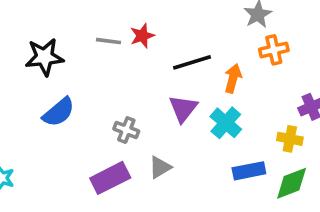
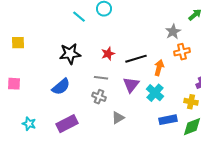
red star: (142, 36) -> (108, 54), moved
gray line: (108, 41) -> (101, 78), moved
black star: (44, 57) -> (70, 54), moved
purple rectangle: (110, 178) -> (67, 124), moved

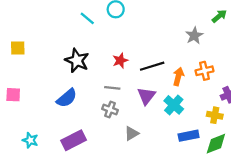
orange cross: (182, 52) -> (205, 71), moved
black star: (70, 54) -> (77, 61), turned 30

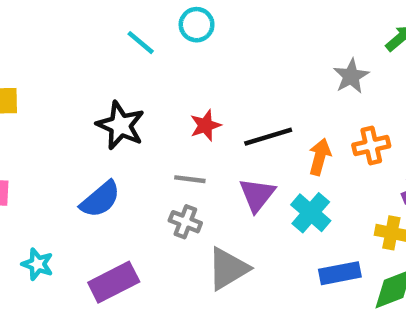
gray triangle: (132, 133) -> (228, 269), size x1.5
cyan star: (30, 140) -> (38, 264), moved

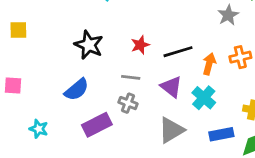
purple triangle: (257, 195) -> (171, 87), turned -30
gray triangle: (228, 269) -> (171, 130), moved
purple rectangle: (114, 282) -> (97, 125), moved

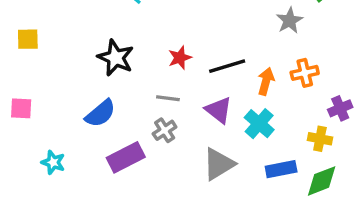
gray cross: (128, 103) -> (165, 130), turned 36

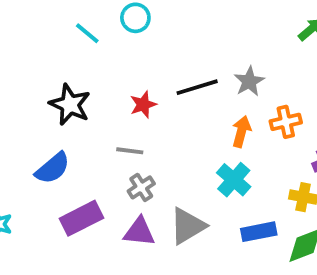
gray star: (290, 21) -> (249, 81), moved
black line: (227, 66) -> (197, 87), moved
purple triangle: (219, 110) -> (139, 232), moved, turned -32
gray cross: (165, 130) -> (141, 187), moved

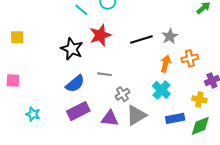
red star: (143, 105) -> (100, 35), moved, size x1.5
blue semicircle: (53, 168) -> (75, 84), moved
gray cross: (141, 187) -> (122, 94), moved

